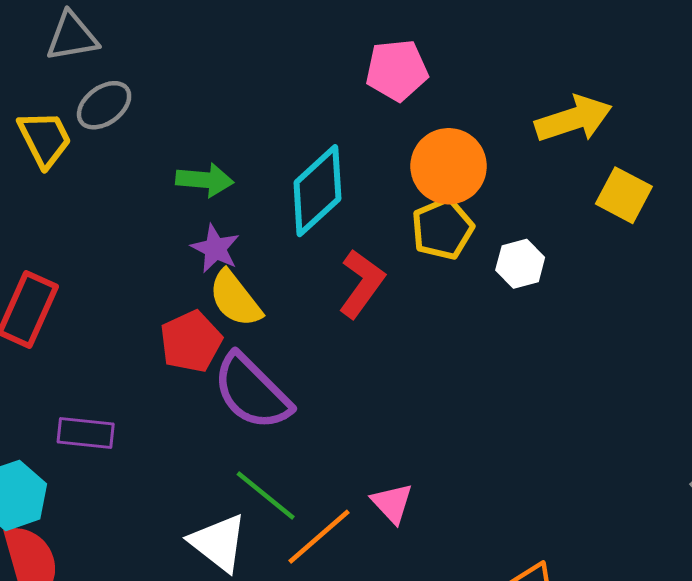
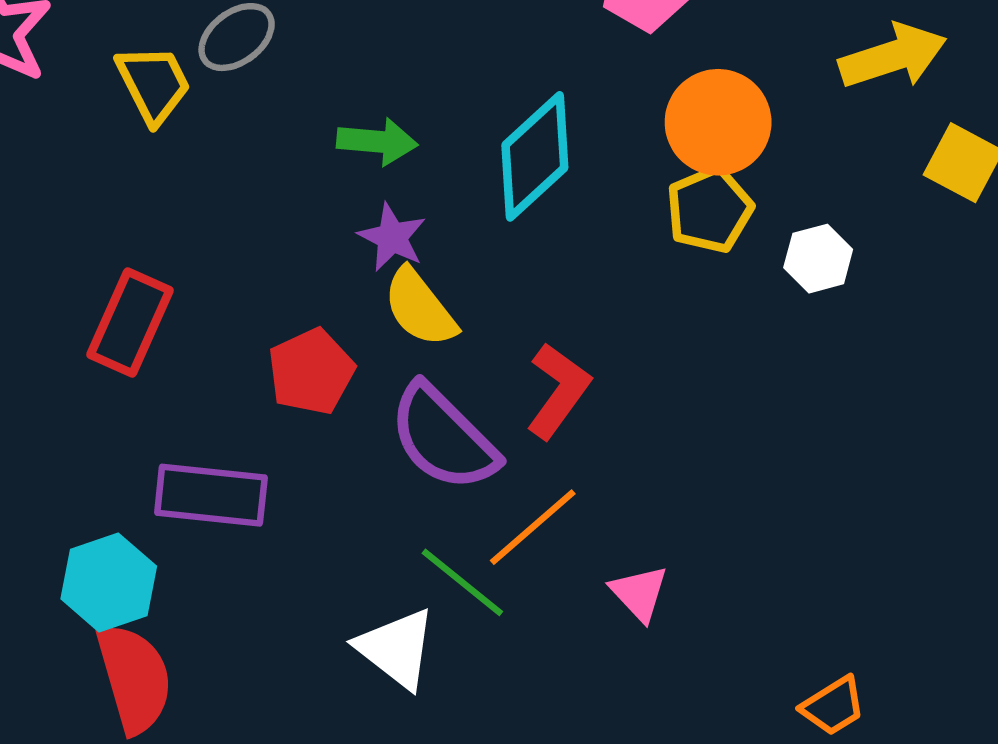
red L-shape: (362, 284) -> (558, 391), moved
red pentagon: (191, 342) -> (311, 372), moved
purple rectangle: (86, 433) -> (211, 495), size x1.4
orange line: (319, 537) -> (533, 527), moved

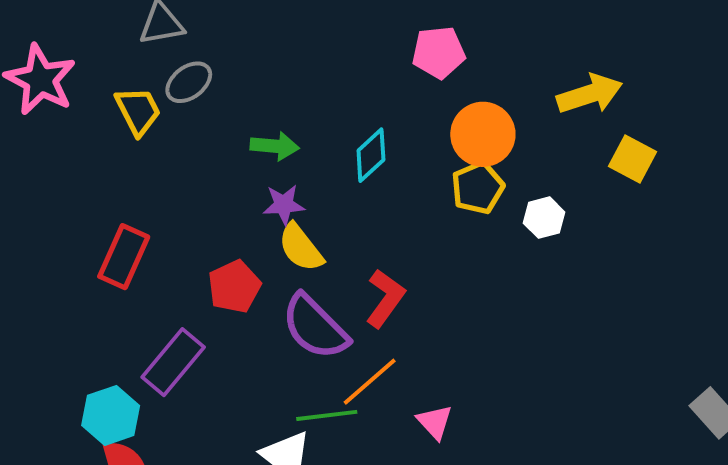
cyan diamond: (535, 156) -> (371, 155), size x0.7
purple star: (392, 237) -> (284, 205), turned -30
purple rectangle: (211, 495) -> (173, 362), turned -56
green line: (462, 582) -> (327, 415), turned -46

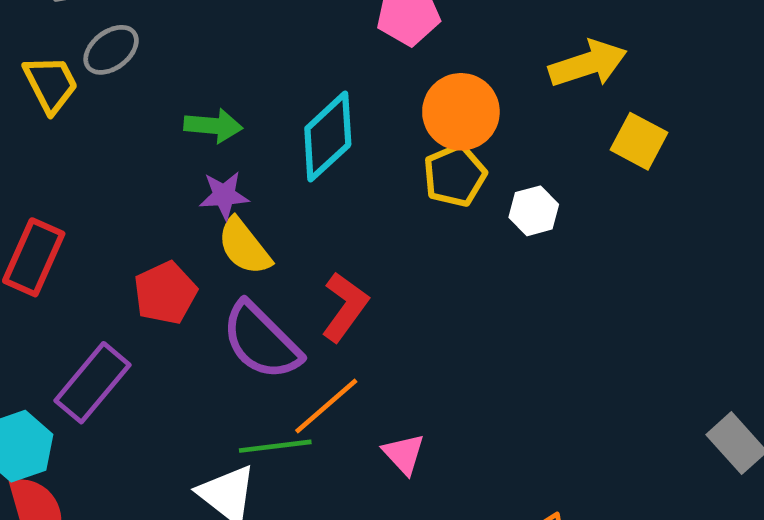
cyan diamond: (371, 155) -> (328, 137), size x1.4

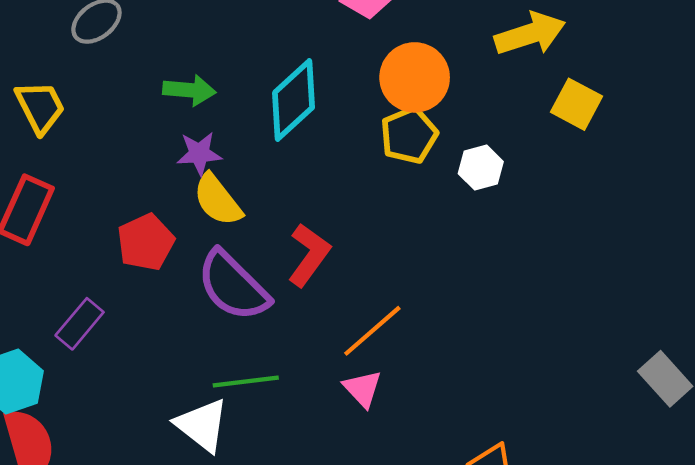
yellow trapezoid: (51, 84) -> (40, 107), moved
purple rectangle: (92, 383) -> (80, 324), size x0.7
orange line: (326, 406) -> (372, 331), moved

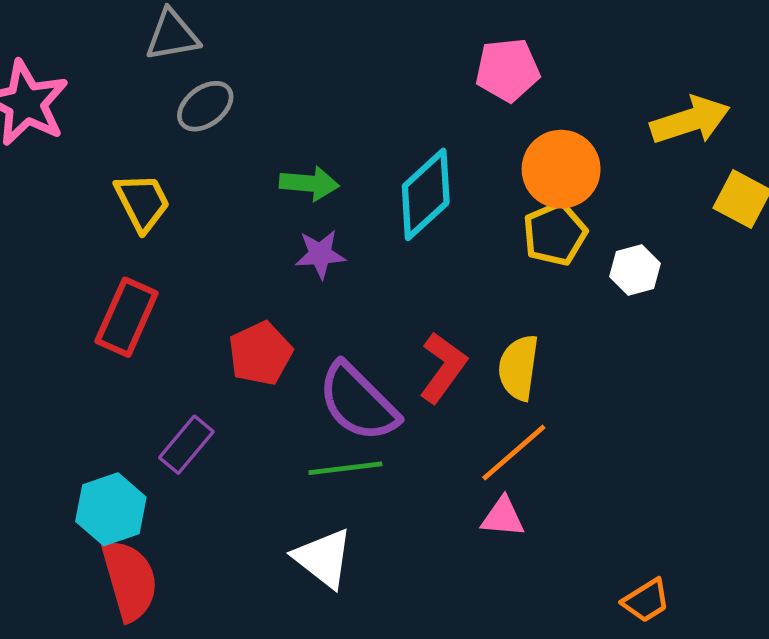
yellow semicircle: (218, 200) -> (519, 368), moved, turned 46
green line: (246, 382) -> (345, 468), moved
pink triangle: (363, 389) -> (503, 517), turned -42

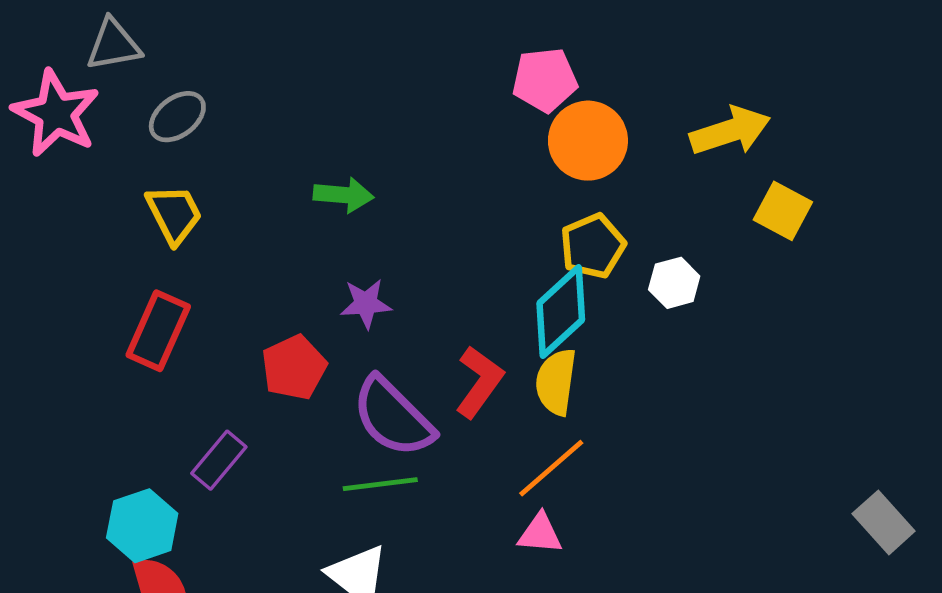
gray triangle: (172, 35) -> (113, 45), moved
gray ellipse: (205, 106) -> (177, 117), moved
orange circle: (561, 169) -> (588, 141), moved
cyan diamond: (426, 194) -> (561, 312), moved
purple star: (320, 254) -> (366, 304), moved

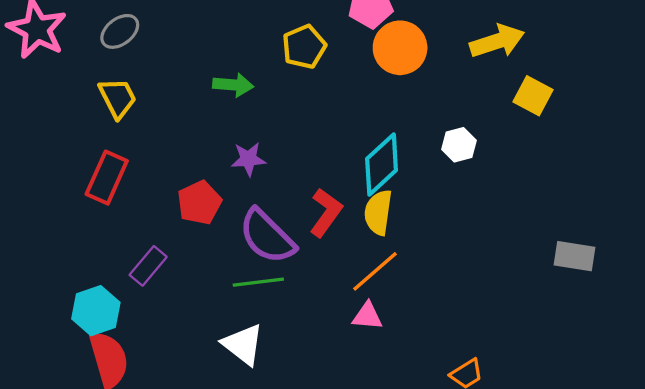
yellow pentagon: (593, 246) -> (304, 47), moved
gray rectangle: (884, 522) -> (575, 256), moved, turned -39

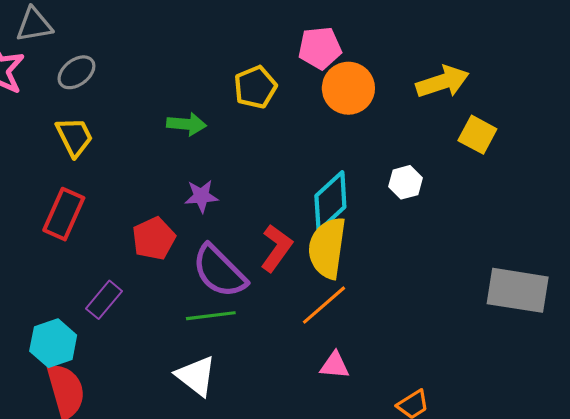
yellow semicircle: (378, 212) -> (327, 248), size x1.4
gray rectangle: (575, 256) -> (518, 290), size x1.5
pink triangle: (367, 316) -> (335, 365), moved

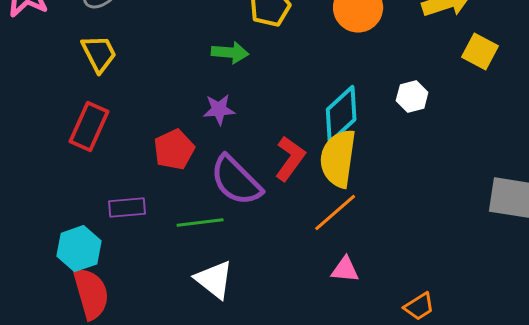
green arrow: (187, 124) -> (230, 53), moved
purple rectangle: (104, 300) -> (127, 208), turned 45
green line: (211, 316) -> (200, 223), moved

